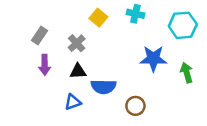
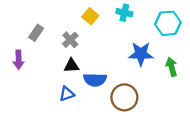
purple arrow: (45, 65) -> (19, 60), moved
brown circle: (135, 106) -> (124, 97), size x1.5

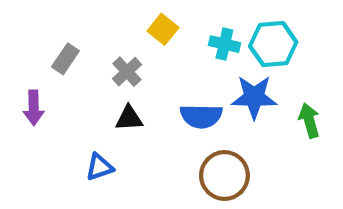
cyan cross: (124, 13) -> (224, 44), moved
cyan hexagon: (168, 23) -> (273, 44), moved
blue semicircle: (95, 80) -> (201, 116), moved
blue triangle: (67, 94) -> (99, 167), moved

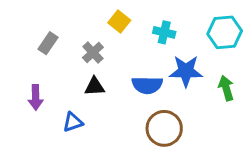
cyan hexagon: (273, 44) -> (225, 32), moved
purple arrow: (34, 108) -> (36, 97), moved

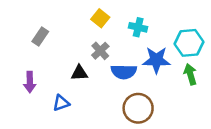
cyan hexagon: (225, 32) -> (189, 43), moved
gray cross: (93, 52) -> (100, 51), moved

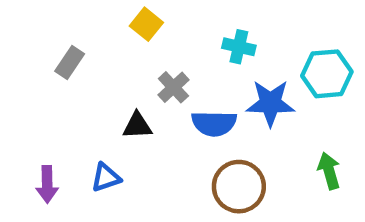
yellow square: (100, 18) -> (146, 24), moved
green arrow: (190, 74) -> (329, 171), moved
purple arrow: (30, 82) -> (47, 184), moved

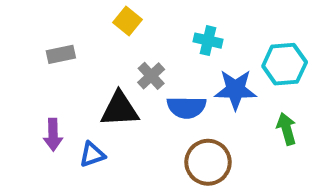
gray rectangle: (70, 63) -> (61, 54), turned 44
black triangle: (137, 126) -> (120, 109), size x1.5
green arrow: (329, 171) -> (287, 129), moved
purple arrow: (47, 184) -> (53, 135), moved

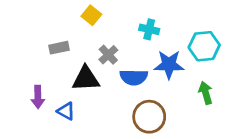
gray rectangle: (61, 54) -> (59, 48), moved
blue triangle: (92, 154) -> (66, 111), turned 48

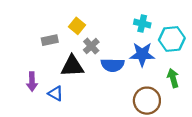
yellow square: (91, 15) -> (77, 26), moved
cyan cross: (149, 29) -> (142, 24), moved
brown circle: (149, 117) -> (147, 101), moved

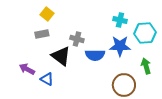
yellow square: (77, 26) -> (47, 14), moved
gray cross: (91, 46) -> (77, 39), turned -32
black triangle: (72, 66) -> (61, 56), turned 40
purple arrow: (32, 82) -> (27, 69), turned 119

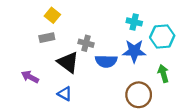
blue triangle: (47, 79) -> (65, 94), moved

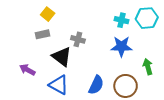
cyan hexagon: (162, 37) -> (147, 18), moved
blue semicircle: (106, 61) -> (96, 85), moved, turned -66
blue triangle: (65, 94) -> (59, 85), size x1.5

